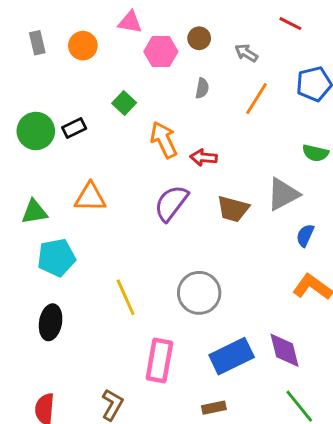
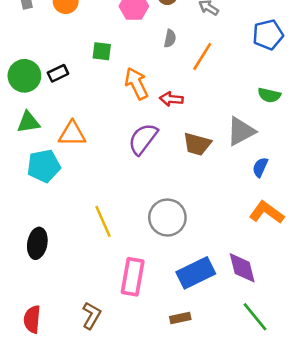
orange line: (257, 99) -> (202, 56), moved
green square: (124, 103) -> (102, 51), turned -36
green triangle: (34, 212) -> (28, 122), moved
cyan pentagon: (56, 258) -> (44, 166), moved

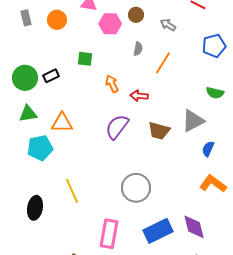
orange arrow: (137, 84) -> (112, 84), size x0.7
yellow line: (103, 221) -> (72, 191), moved

